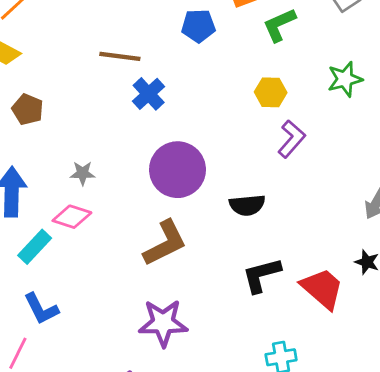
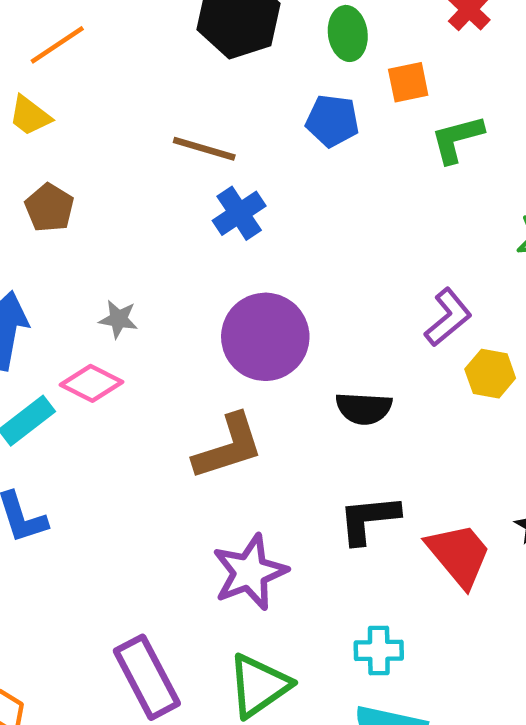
yellow hexagon: (271, 92) -> (490, 374), moved
purple star: (163, 323) -> (250, 572), moved, turned -30

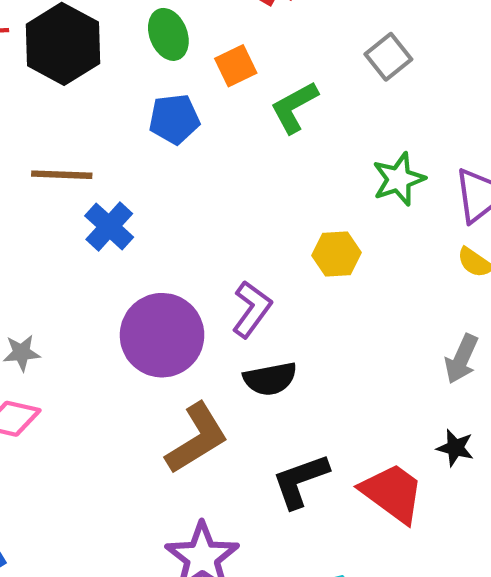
purple L-shape: (448, 317) -> (252, 309), moved
yellow hexagon: (490, 374) -> (337, 254), moved
brown L-shape: (228, 447) -> (197, 438), moved

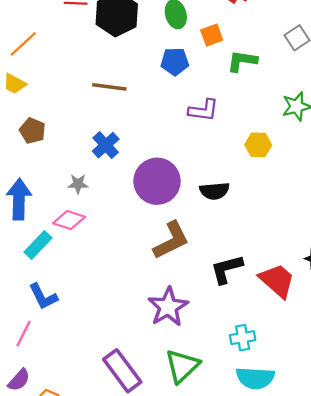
green L-shape: (294, 107) -> (242, 61), turned 32
blue cross: (109, 226) -> (106, 145), moved
purple L-shape: (252, 309) -> (203, 110), moved, turned 56
black semicircle: (270, 379) -> (215, 191), moved

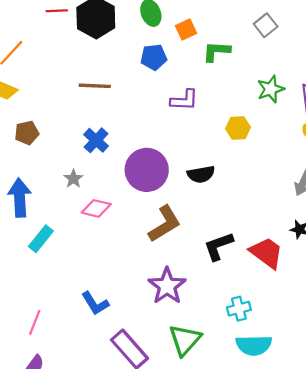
brown pentagon: (32, 131) -> (27, 133), turned -30
gray star: (78, 184) -> (73, 179), turned -30
pink diamond: (69, 220) -> (96, 208), moved
blue L-shape: (43, 297) -> (95, 303), moved

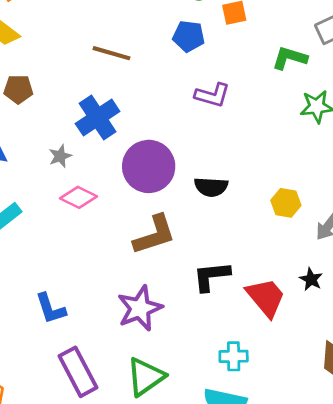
green L-shape: (216, 51) -> (290, 58), moved
yellow hexagon: (238, 128) -> (286, 203), moved
blue cross: (96, 140) -> (98, 118), size x1.4
cyan cross: (239, 309) -> (234, 356), moved

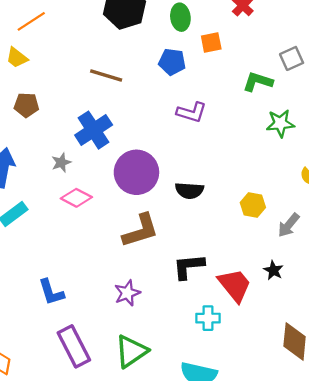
purple star: (140, 308) -> (127, 293), size x0.7
cyan cross: (234, 356) -> (208, 318), moved

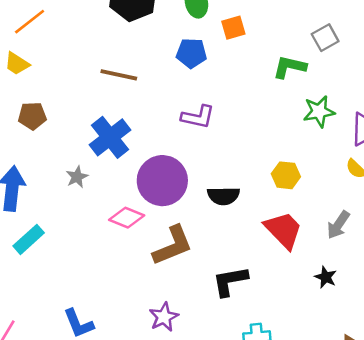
purple L-shape: (192, 112) -> (198, 117), moved
pink diamond: (76, 198) -> (127, 218), moved
yellow hexagon: (253, 205) -> (286, 175), moved
red trapezoid: (235, 285) -> (283, 230), moved

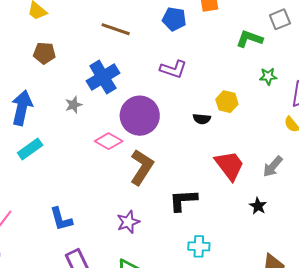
green star: (319, 112) -> (268, 76), size x0.7
yellow hexagon: (286, 175) -> (227, 102), moved
black semicircle: (224, 196) -> (202, 119), moved, size x0.7
brown L-shape: (173, 246) -> (142, 167), turned -42

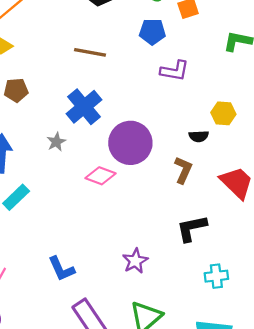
purple L-shape: (173, 69) -> (175, 71), moved
brown L-shape: (142, 167) -> (183, 170), moved, size x0.7

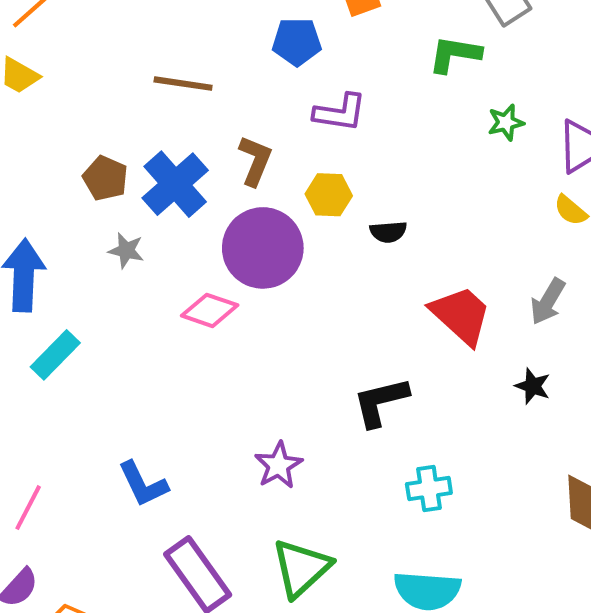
brown pentagon: (16, 90) -> (105, 178), moved, turned 30
yellow hexagon: (223, 113) -> (329, 195), moved
gray star: (56, 142) -> (126, 250), turned -30
brown L-shape: (183, 170) -> (255, 161), moved

